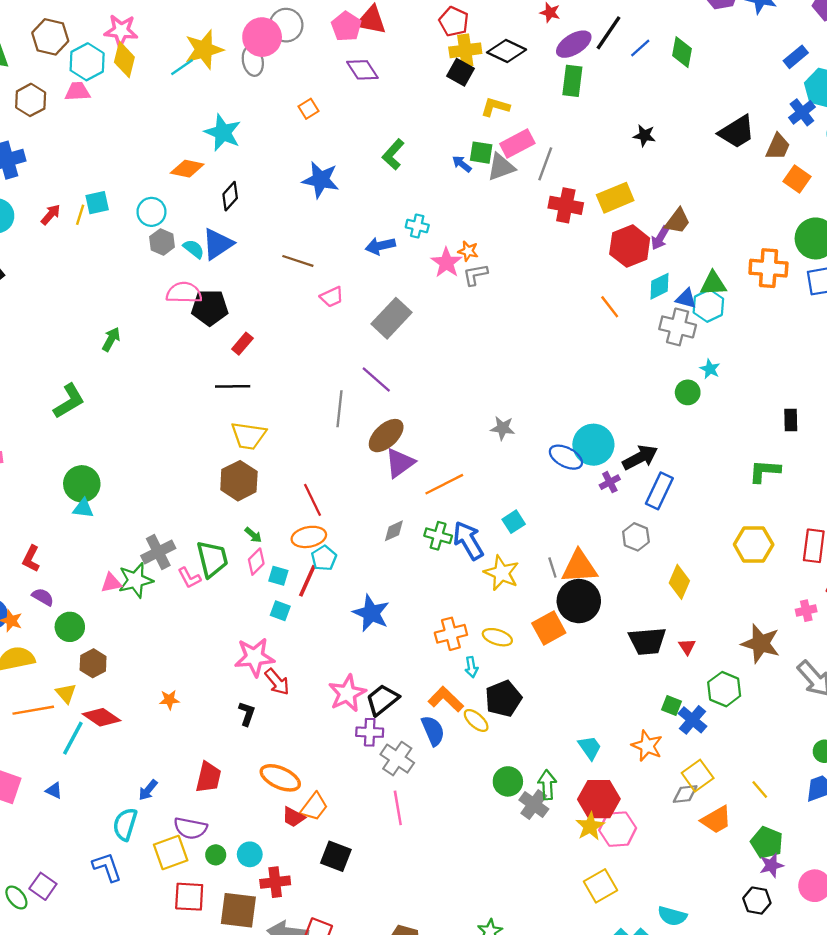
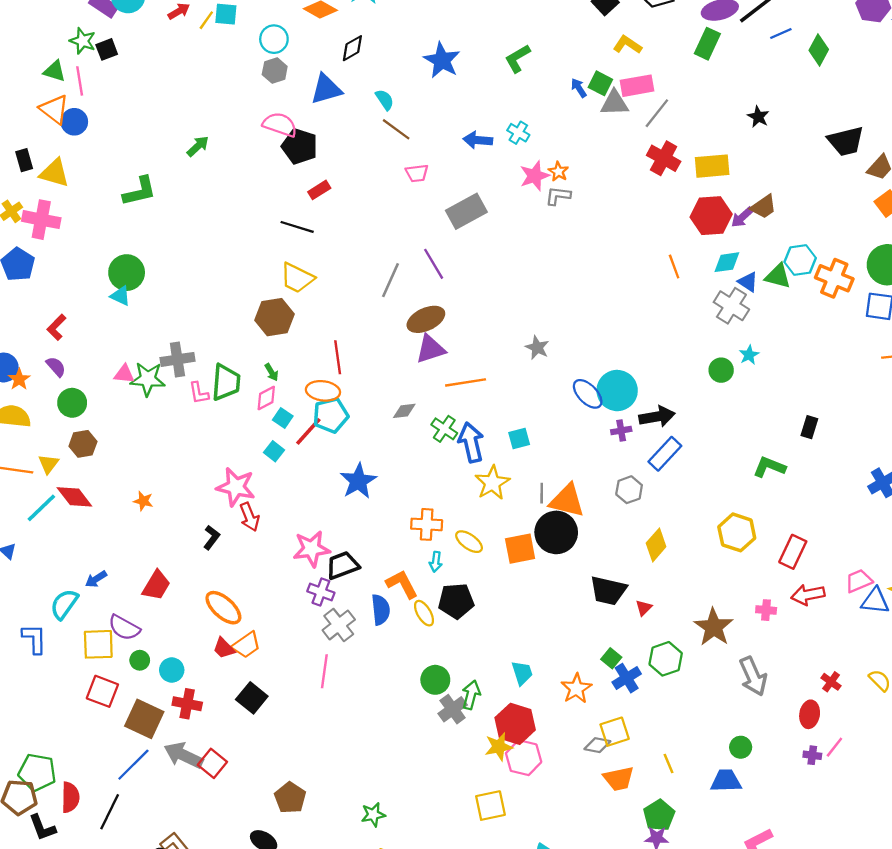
cyan semicircle: (194, 249) -> (385, 100), moved
cyan hexagon: (708, 306) -> (800, 260), moved
cyan pentagon: (324, 558) -> (331, 415), size x1.4

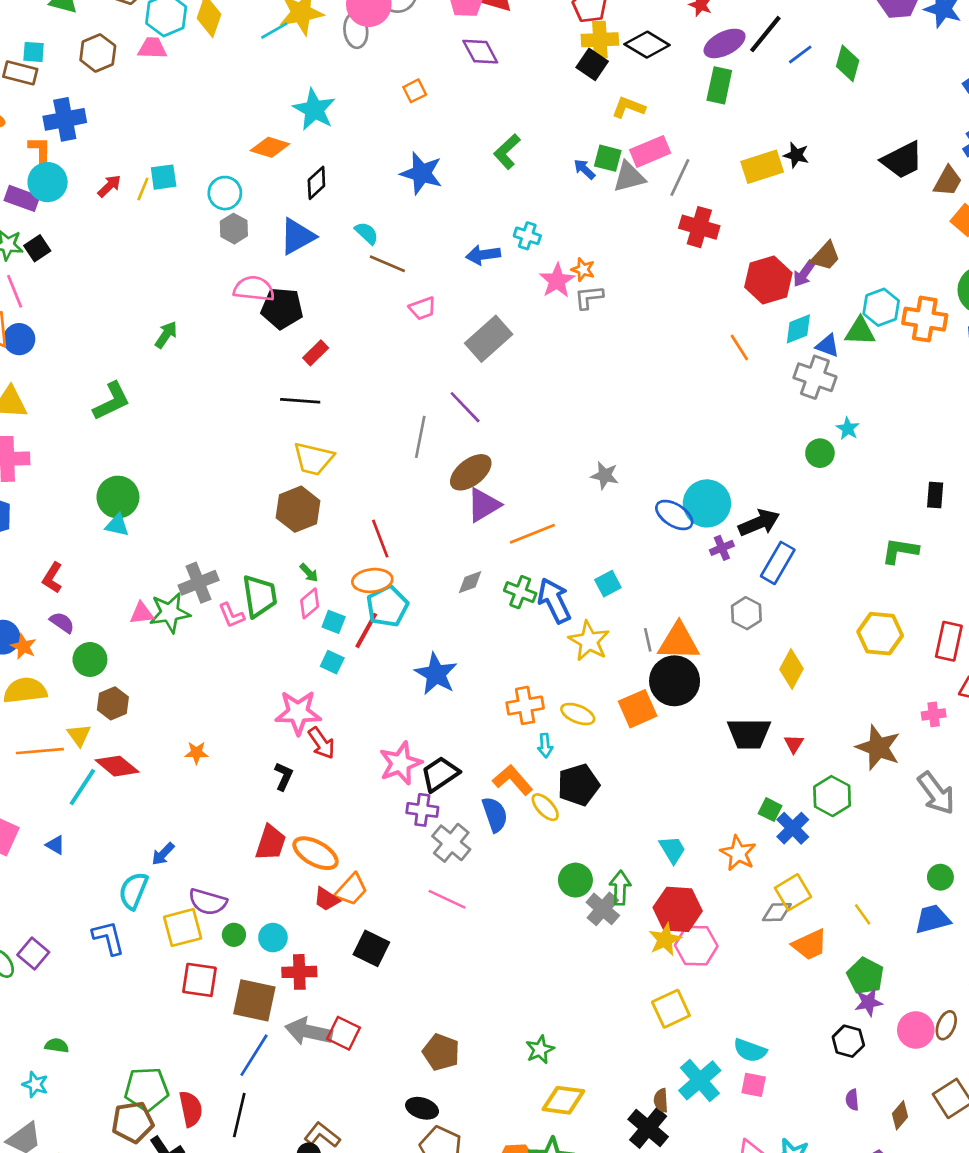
yellow rectangle: (712, 166) -> (762, 167), moved
red trapezoid: (156, 585) -> (271, 843), moved
pink line: (324, 671) -> (447, 899), turned -60

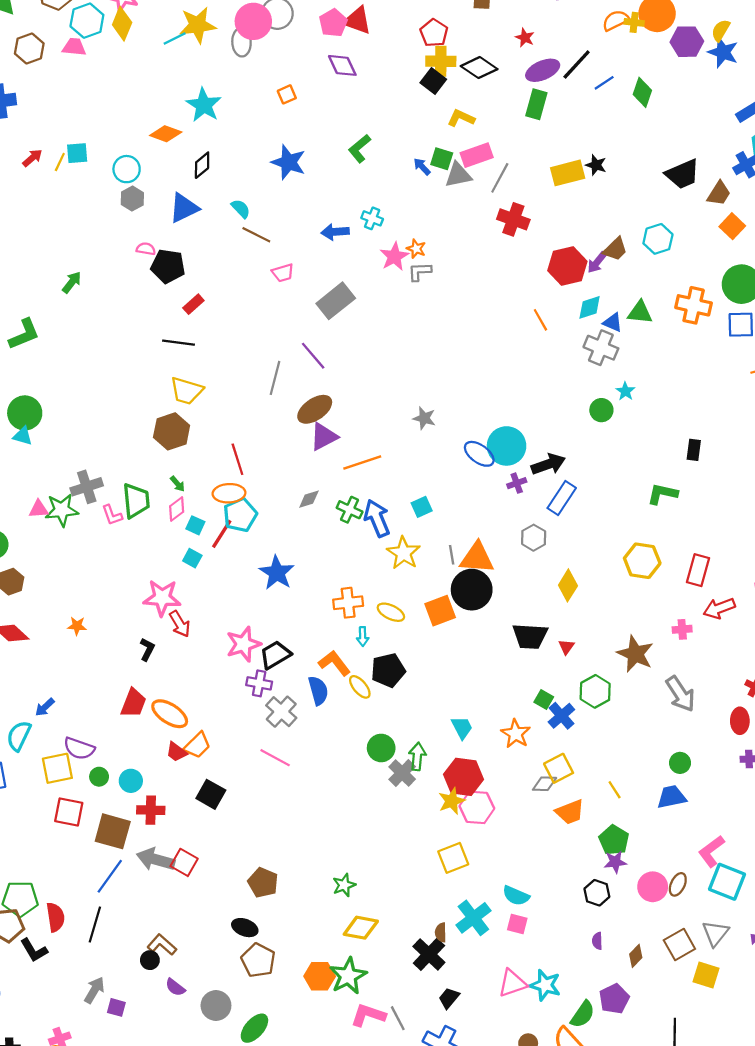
pink semicircle: (254, 289) -> (146, 249), size x0.6
cyan hexagon: (881, 307) -> (658, 239), moved

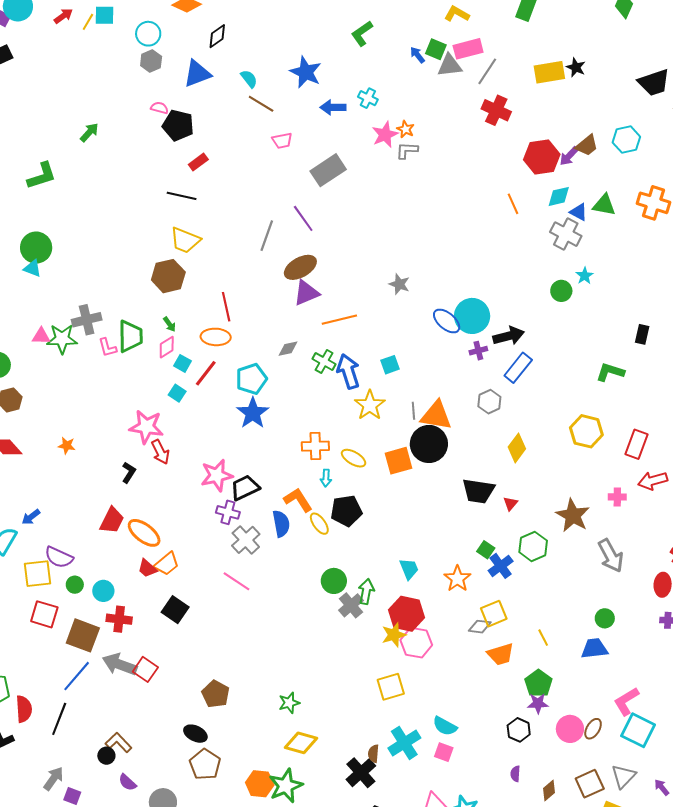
blue star: (288, 162) -> (306, 72), moved
cyan pentagon: (240, 515) -> (251, 379), moved

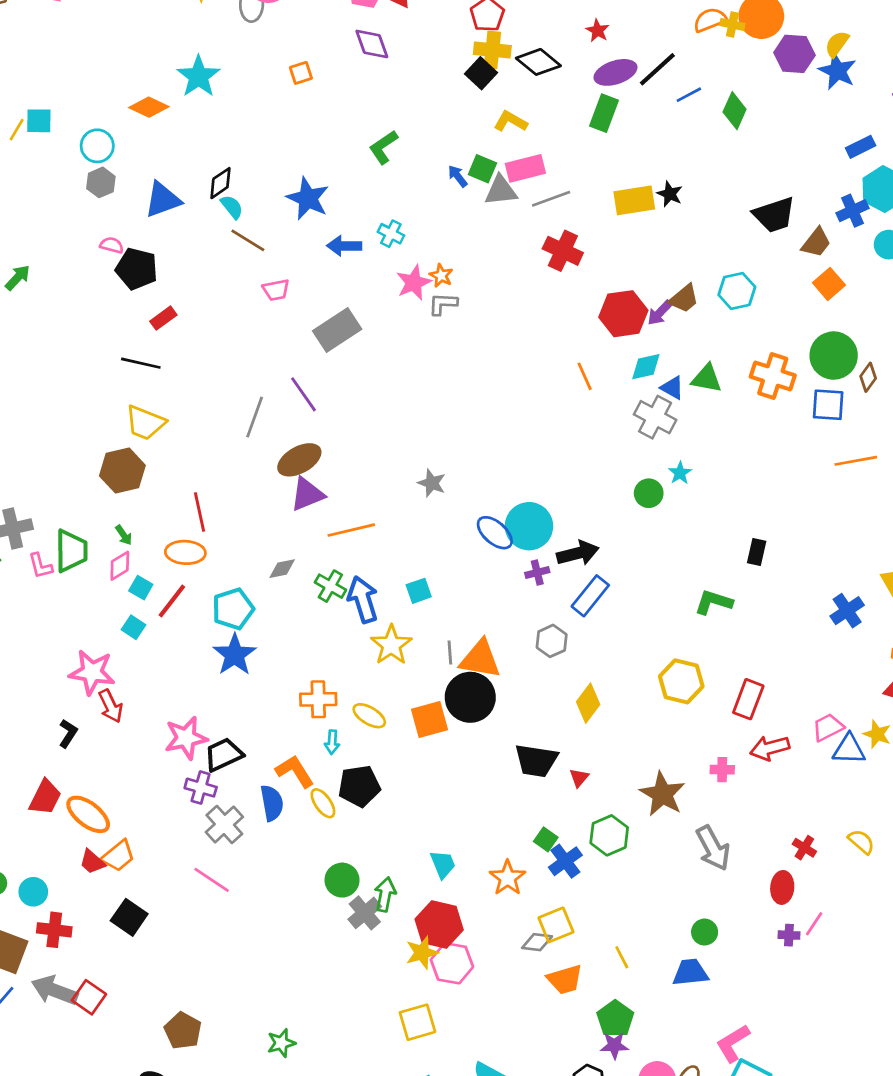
black diamond: (217, 36) -> (220, 183), moved
gray line: (487, 71) -> (551, 199), turned 36

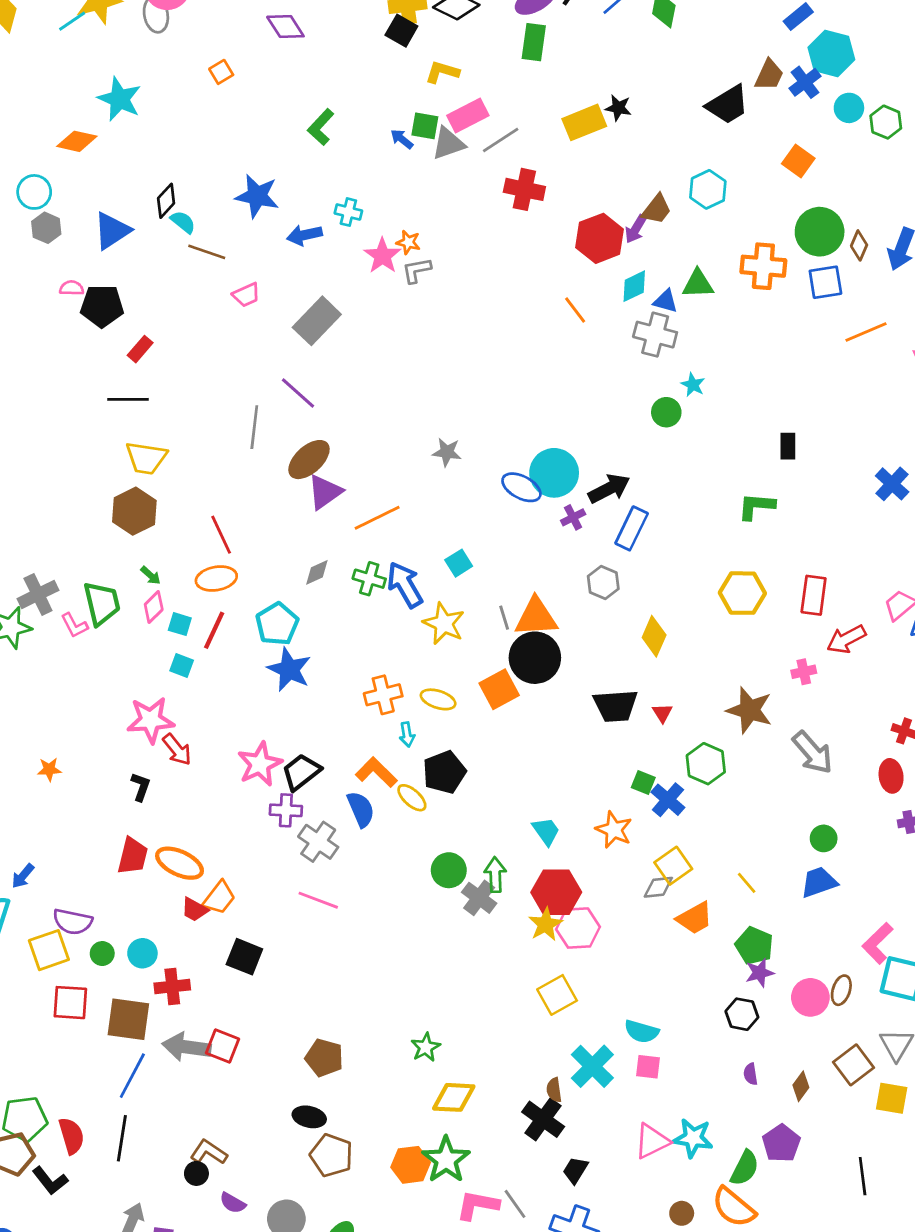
brown trapezoid: (816, 243) -> (769, 75), moved

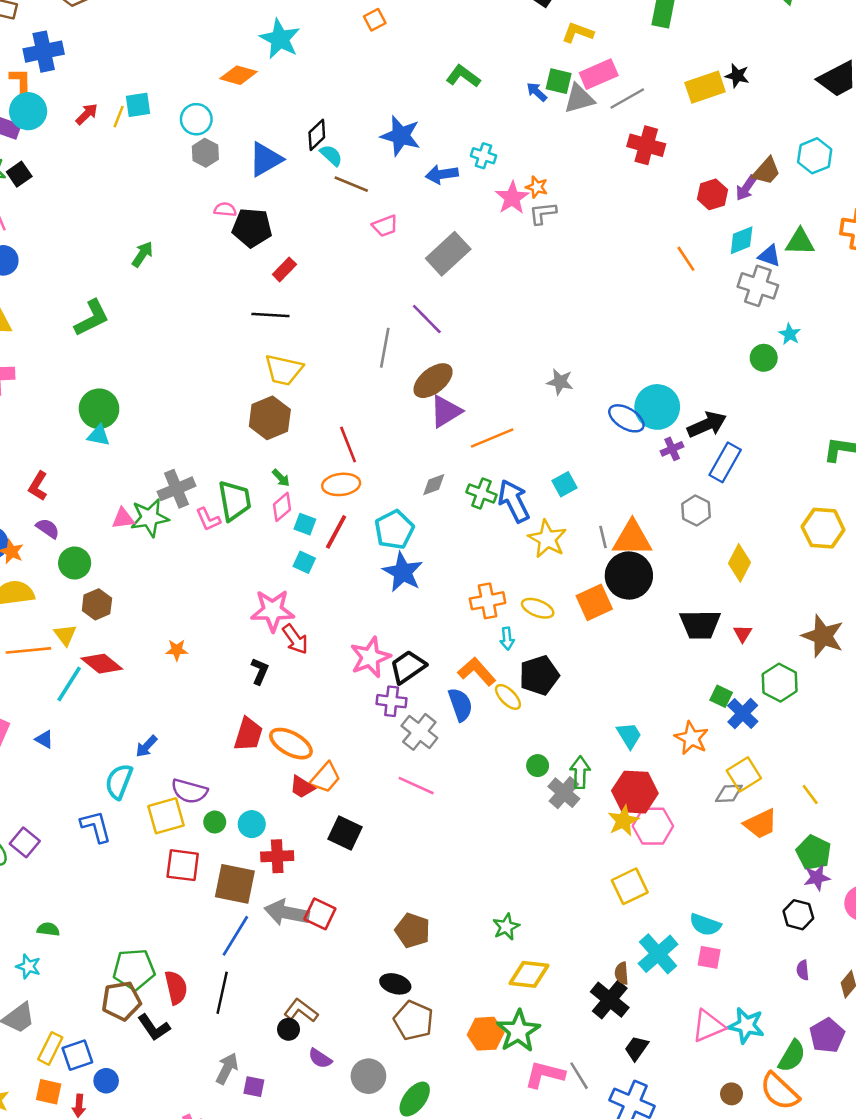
green L-shape: (321, 127) -> (463, 76), turned 80
red hexagon: (600, 238) -> (712, 194), size x0.7
green circle: (449, 870) -> (538, 766), size x0.7

